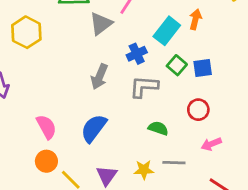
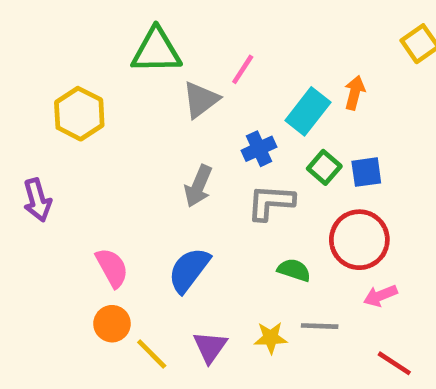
red circle: (198, 110) -> (359, 240), size x1.6

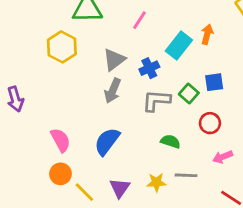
gray triangle: (201, 100) -> (114, 60), moved
yellow hexagon: (79, 114) -> (62, 47), moved
green square: (324, 167) -> (189, 93), moved
red circle: (359, 240) -> (210, 123), size x0.6

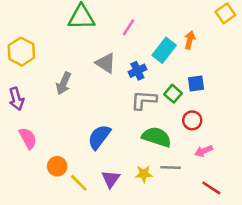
yellow hexagon: (62, 47) -> (21, 52), moved
gray triangle: (114, 60) -> (106, 63), turned -50
gray arrow: (113, 91) -> (64, 83), moved
pink semicircle: (60, 140) -> (28, 138), moved
green semicircle: (170, 141) -> (157, 137), size x1.6

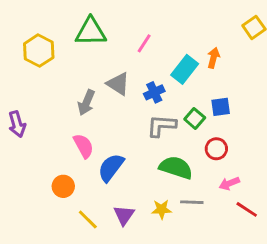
yellow hexagon: (21, 52) -> (39, 51), moved
gray arrow: (64, 83) -> (86, 103), moved
pink semicircle: (28, 138) -> (83, 146), moved
orange circle: (57, 166) -> (63, 186), moved
red line: (211, 188) -> (247, 209), moved

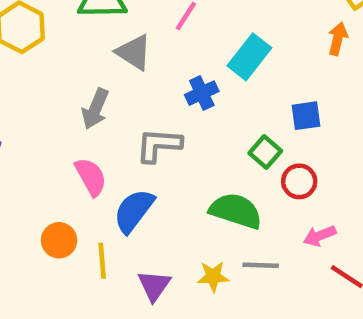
orange arrow: (213, 58) -> (338, 39), moved
gray triangle: (118, 84) -> (134, 52), moved
green square: (195, 118) -> (265, 152), moved
gray L-shape: (161, 126) -> (159, 145), moved
yellow line: (88, 220) -> (102, 261), moved, turned 40

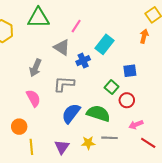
gray triangle: (134, 52) -> (62, 47), moved
blue semicircle: (134, 211) -> (71, 113), moved
yellow line: (102, 261) -> (31, 147), moved

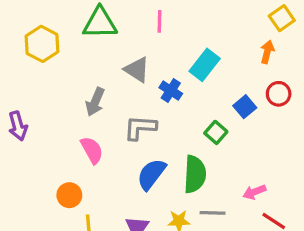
pink line: (76, 26) -> (159, 21), moved, turned -32
blue cross: (83, 61) -> (171, 91), turned -32
blue square: (130, 71) -> (245, 107), turned -32
red circle: (127, 100) -> (279, 94), moved
green semicircle: (98, 113) -> (195, 174), turned 75

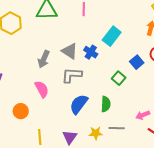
gray triangle: (137, 70) -> (70, 51), moved
green semicircle: (195, 174) -> (106, 104), size x0.7
orange circle: (69, 195) -> (21, 111), moved

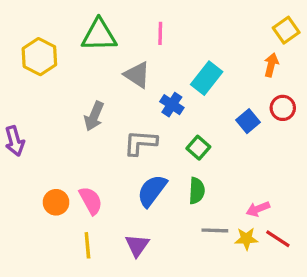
gray triangle: (70, 51) -> (137, 75), moved
green square: (119, 78) -> (198, 148), moved
pink semicircle: (42, 89) -> (91, 201), moved
yellow star: (96, 133) -> (246, 239), moved

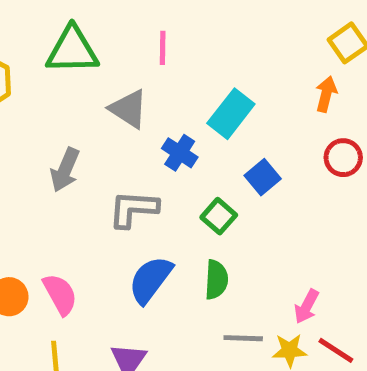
blue square: (248, 121) -> (263, 177), moved
pink arrow: (258, 209) -> (307, 306), turned -40

